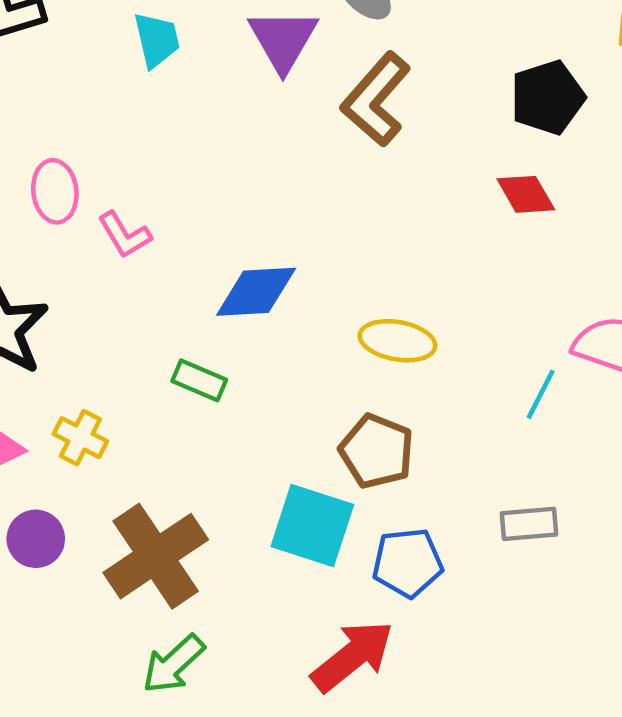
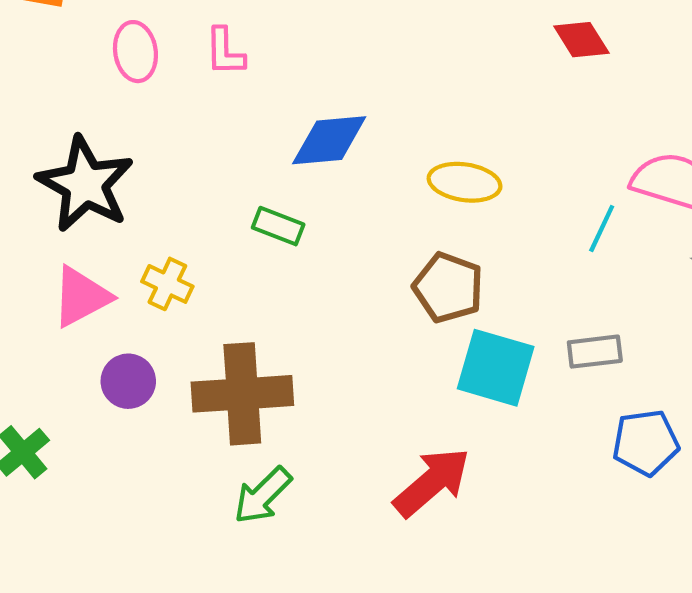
pink L-shape: (125, 235) -> (225, 52), moved, turned 32
cyan square: (312, 526) -> (496, 368), moved
brown cross: (156, 556) -> (242, 394), turned 32
blue pentagon: (408, 563) -> (646, 443), moved

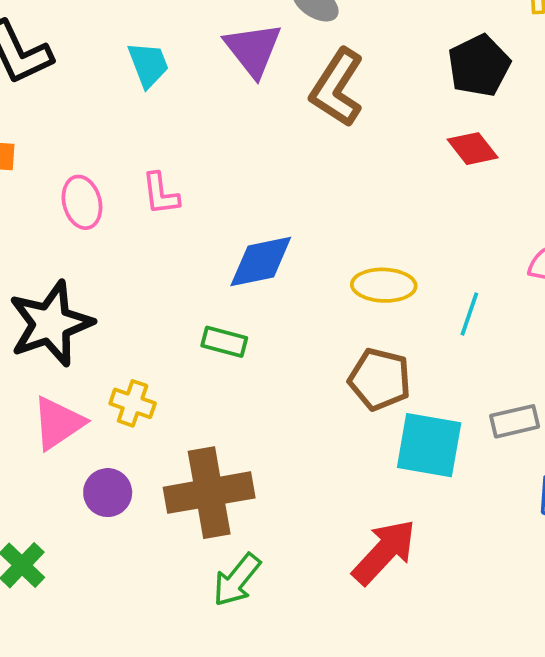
black star: (85, 184) -> (51, 324), turned 30
cyan line: (602, 229) -> (469, 314), moved

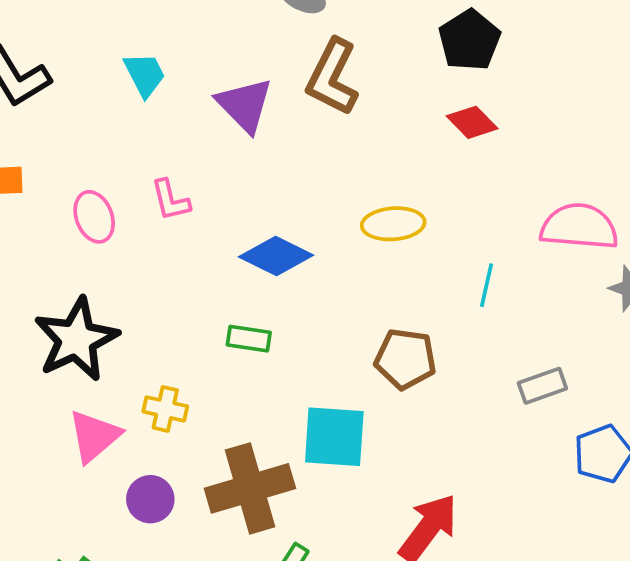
purple triangle: (253, 49) -> (245, 105), moved
blue diamond: (261, 262) -> (276, 256), turned 44
yellow ellipse: (384, 285) -> (393, 224), moved
cyan square: (429, 445) -> (334, 437), moved

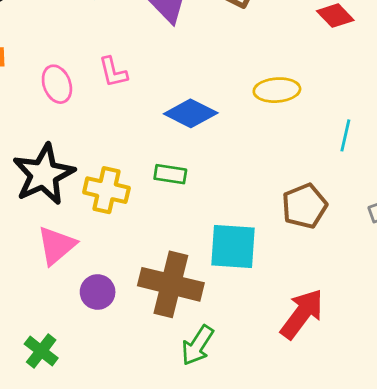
brown pentagon: (405, 359) -> (304, 206), moved, turned -30
yellow cross: (165, 409) -> (106, 190), moved, size x1.4
brown cross: (250, 488) -> (171, 284), turned 30

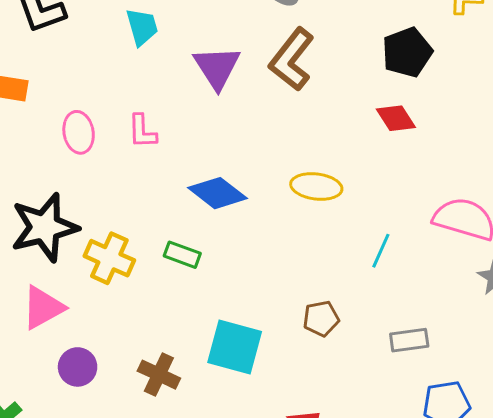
brown pentagon: (304, 206) -> (321, 318), size x0.7
brown cross: (171, 284) -> (159, 375), size x0.6

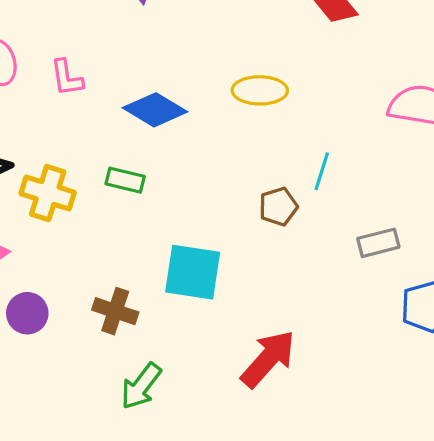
pink L-shape: (142, 131) -> (67, 78), moved
cyan line: (381, 251) -> (322, 171), moved
brown pentagon: (321, 318) -> (278, 207), moved

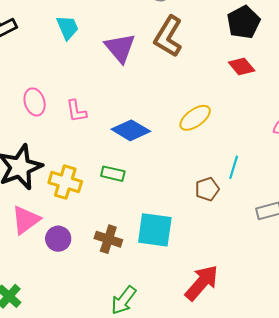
yellow ellipse: (260, 90) -> (195, 118), turned -36
brown cross: (115, 311) -> (108, 239), moved
purple circle: (27, 313) -> (58, 239), moved

